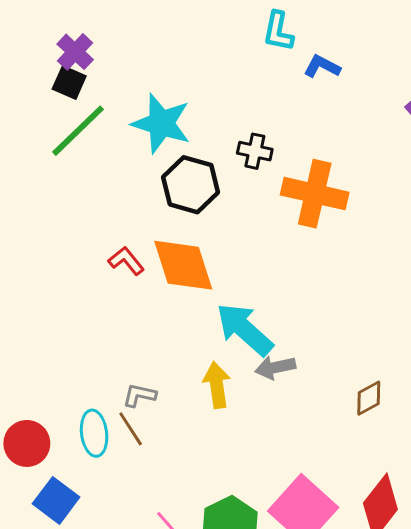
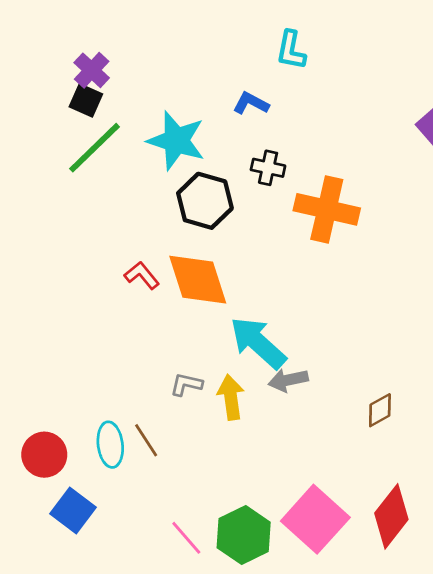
blue L-shape: (322, 66) -> (251, 103), moved
gray L-shape: (139, 395) -> (186, 384), moved

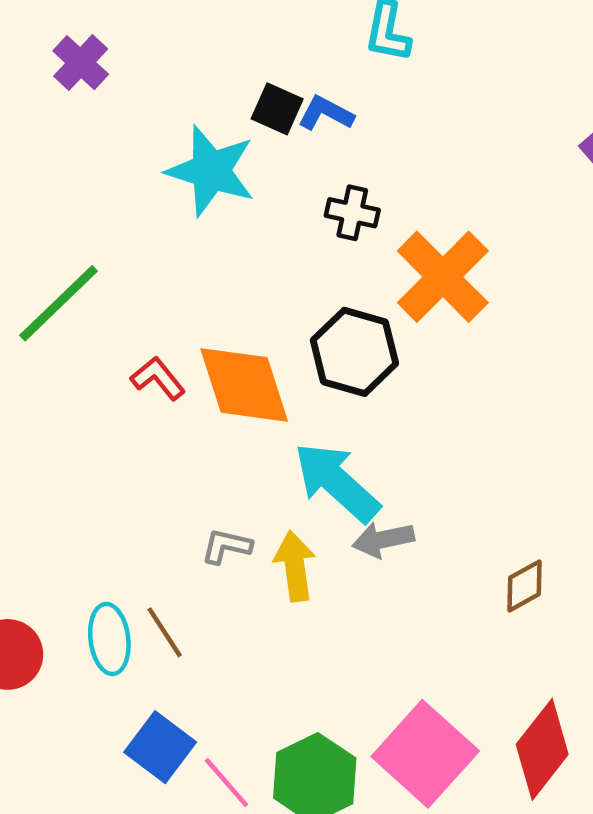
black square: (86, 100) -> (277, 109), moved
green line: (94, 148) -> (59, 303), moved
black hexagon: (205, 201) -> (354, 352), moved
orange cross: (327, 209) -> (443, 277), turned 32
blue square: (73, 511) -> (160, 747), moved

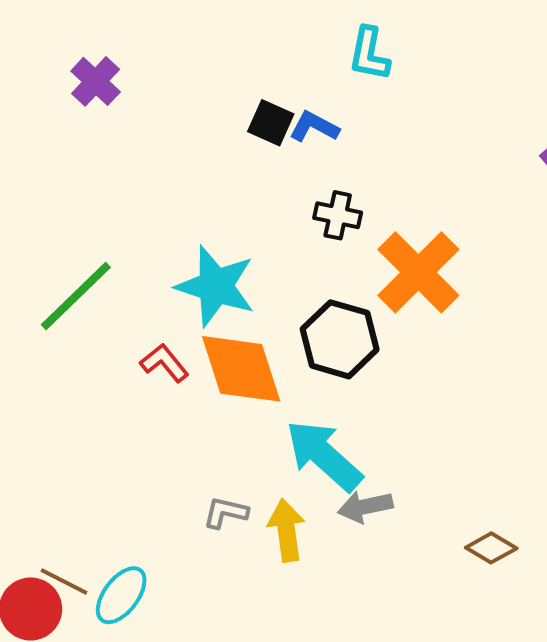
cyan star: (211, 171) -> (216, 286), moved
brown diamond: (525, 586) -> (491, 548), turned 60
brown line: (165, 632) -> (64, 581), moved, turned -30
cyan ellipse: (109, 639) -> (121, 595), turned 44

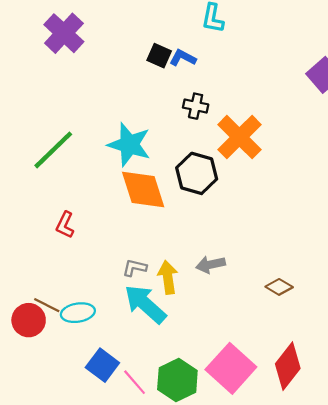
purple cross: (96, 81) -> (64, 33), size x1.5
red L-shape: (164, 363) -> (65, 225), moved, turned -115
cyan arrow: (324, 455) -> (145, 304), moved
cyan ellipse: (121, 595) -> (78, 313), turned 44

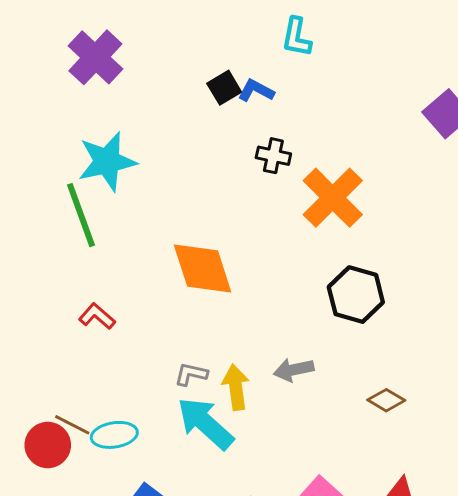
black square: (159, 56) -> (224, 88), turned 35
cyan star: (129, 145) -> (107, 161), moved, turned -30
green line: (53, 150) -> (81, 215), turned -66
black hexagon: (197, 173) -> (356, 295), moved
red L-shape: (65, 225) -> (97, 316), turned 105

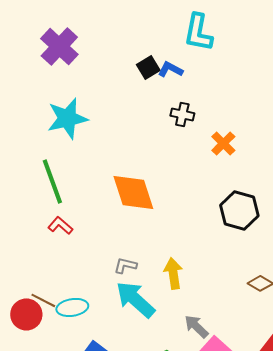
cyan L-shape: (297, 37) -> (198, 32), size x1.4
orange cross: (333, 198) -> (223, 143), size x0.6
green line: (81, 215) -> (52, 181), moved
gray arrow: (294, 370) -> (196, 326), moved, turned 56
yellow arrow: (236, 387) -> (173, 273), moved

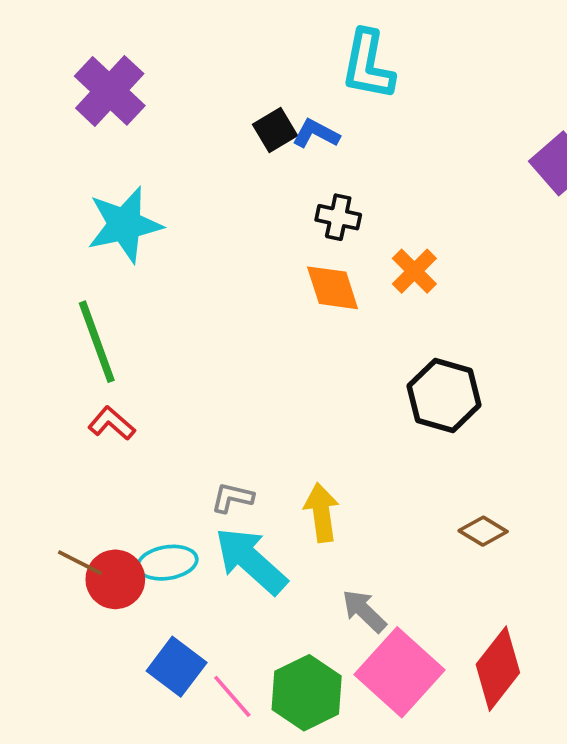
orange diamond: (133, 192) -> (333, 288), moved, size x0.7
cyan ellipse: (72, 307) -> (167, 563), moved
red circle: (26, 314) -> (115, 579), moved

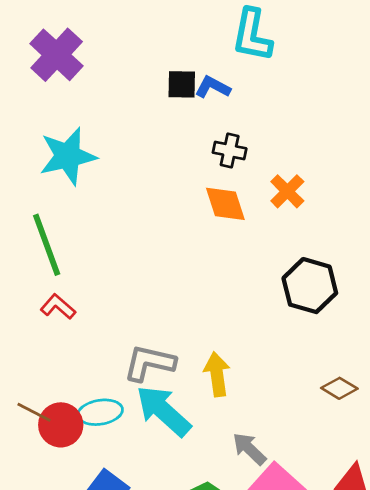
black square: (275, 130) -> (182, 84), turned 32
gray L-shape: (232, 498) -> (149, 363), size x1.6

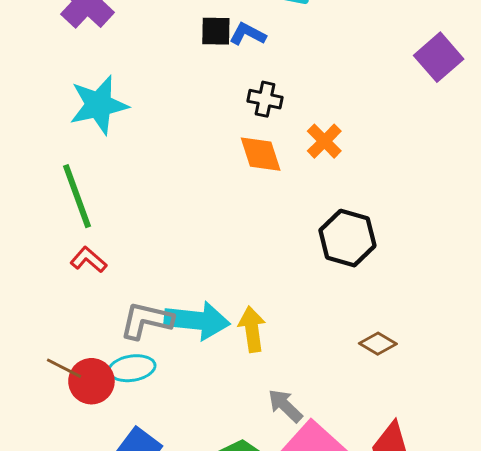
gray L-shape: (149, 363) -> (146, 320), moved
cyan arrow: (163, 411) -> (197, 320), moved, turned 144

